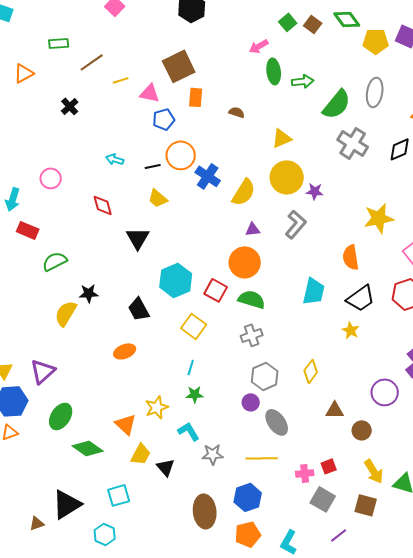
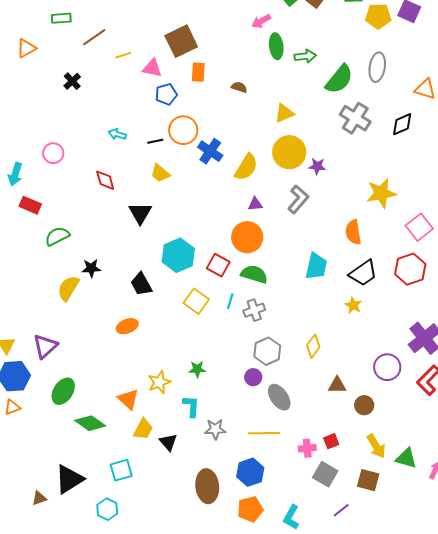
cyan line: (191, 367) -> (230, 301), moved
cyan L-shape: (189, 431) -> (191, 406), turned 35

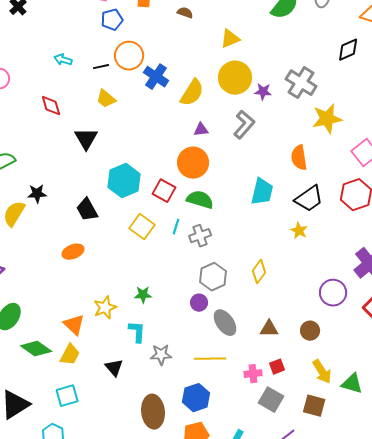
gray cross: (355, 118) -> (301, 83), moved
brown triangle: (337, 385) -> (269, 329), moved
yellow trapezoid: (143, 429) -> (70, 355), moved

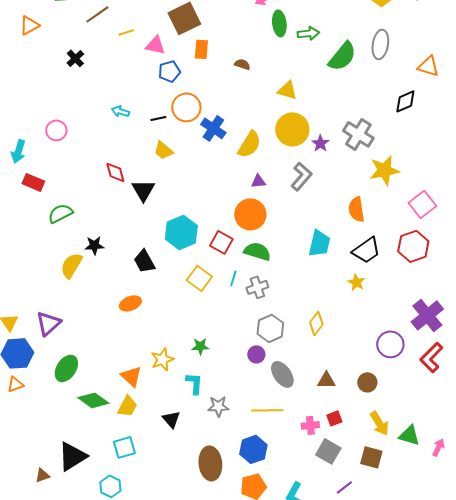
yellow triangle: (230, 39) -> (287, 90), turned 40
purple star: (263, 92) -> (320, 143), turned 30
red diamond: (51, 106) -> (115, 172), moved

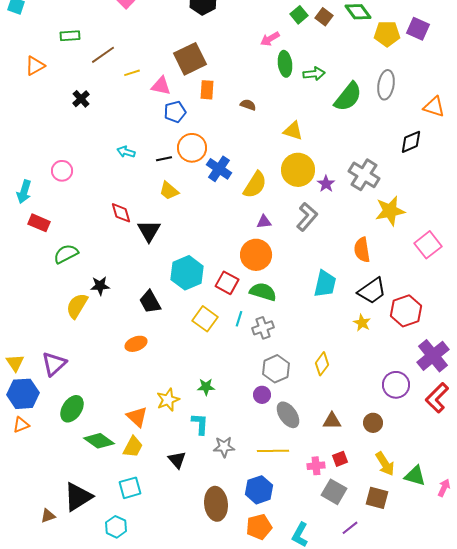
red hexagon: (413, 246) -> (406, 311), moved

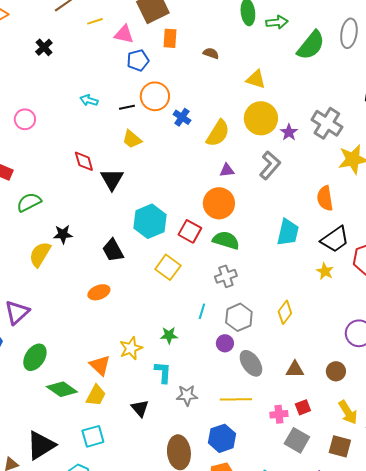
blue cross: (219, 169) -> (182, 117), size x0.7
cyan line: (239, 319) -> (202, 311), moved

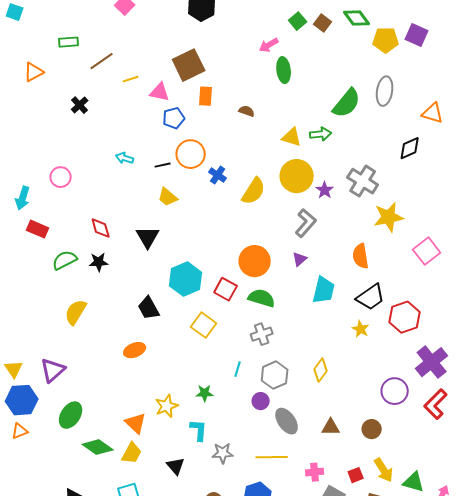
green arrow: (277, 22) -> (321, 134), moved
red diamond: (84, 161) -> (101, 228), moved
purple triangle: (227, 170) -> (300, 259), moved, turned -35
black star: (63, 234) -> (99, 262), moved
red square: (303, 407) -> (356, 475), moved

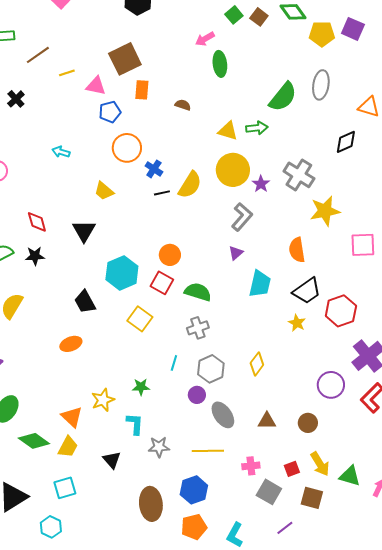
black line: (163, 165) -> (162, 193), moved
pink square: (427, 251) -> (363, 245), turned 36
orange circle: (255, 261) -> (170, 255), moved, size x0.7

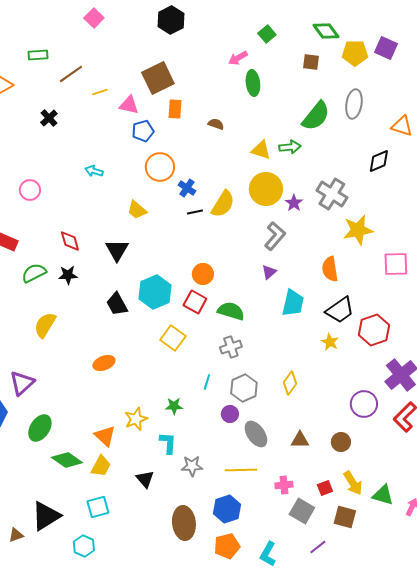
brown square: (259, 17) -> (311, 62), moved, turned -30
black trapezoid: (85, 302) -> (117, 304), moved

